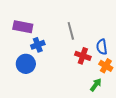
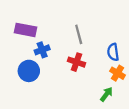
red cross: (83, 56) -> (76, 62), moved

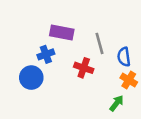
purple rectangle: (25, 30) -> (62, 32), moved
gray line: (79, 34) -> (100, 43), moved

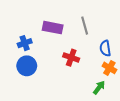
gray line: (100, 43) -> (85, 26), moved
blue cross: (46, 54) -> (25, 43), moved

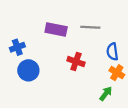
gray line: (85, 26) -> (90, 27), turned -72
blue cross: (25, 43) -> (17, 47), moved

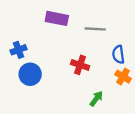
purple rectangle: (56, 29) -> (57, 18), moved
green arrow: (106, 94) -> (96, 99), moved

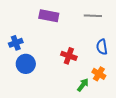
gray line: (95, 29) -> (93, 16), moved
orange cross: (123, 77) -> (99, 74), moved

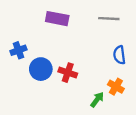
red cross: (69, 56) -> (68, 73), moved
blue circle: (26, 64) -> (41, 69), moved

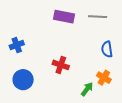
purple rectangle: (57, 19) -> (64, 17), moved
blue circle: (41, 69) -> (23, 80), moved

